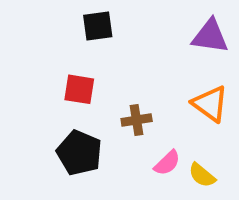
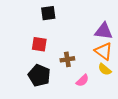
purple triangle: (210, 36) -> (104, 31), moved
yellow semicircle: (202, 175) -> (105, 69), moved

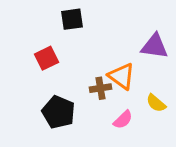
red square: (39, 44) -> (46, 58), moved, turned -35
orange triangle: (104, 51) -> (121, 76), moved

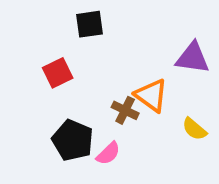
brown cross: (100, 88) -> (125, 110), turned 35
pink semicircle: (123, 120) -> (108, 153), moved

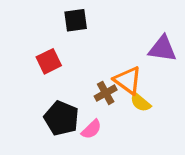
brown cross: (125, 110) -> (106, 93), turned 35
yellow semicircle: (194, 129) -> (140, 102), moved

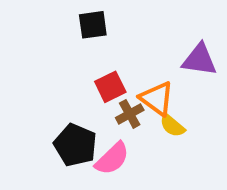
red square: (49, 61) -> (110, 87), moved
pink semicircle: (91, 129) -> (112, 159), size x1.4

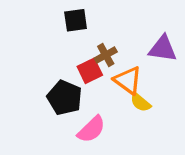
brown cross: (130, 114) -> (106, 55), moved
black pentagon: (75, 145) -> (65, 98), moved

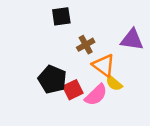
red square: (90, 71) -> (73, 90), moved
pink semicircle: (91, 129) -> (96, 95), moved

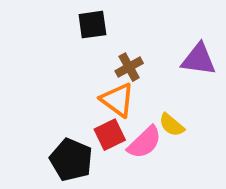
orange triangle: (104, 65) -> (117, 100), moved
black pentagon: (52, 79) -> (71, 160), moved

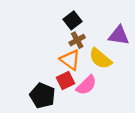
black square: (92, 25) -> (73, 20), moved, turned -30
yellow semicircle: (172, 125) -> (100, 59), moved, size x1.5

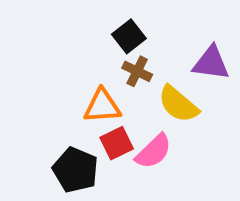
brown cross: (77, 40) -> (137, 71), turned -35
orange triangle: (70, 60) -> (102, 106), moved, turned -40

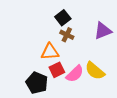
purple triangle: (211, 63) -> (103, 31), turned -30
yellow semicircle: (178, 104) -> (95, 71), moved

